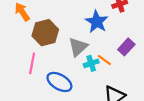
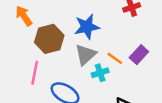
blue star: (97, 22) -> (87, 27), moved, turned 30
orange line: (104, 60) -> (115, 58), moved

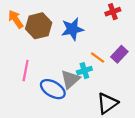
brown hexagon: (49, 39) -> (39, 26), moved
gray triangle: (86, 55) -> (70, 79), moved

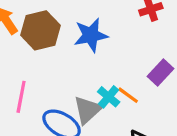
orange line: (98, 57) -> (128, 95), moved
cyan cross: (84, 71) -> (109, 97), turned -32

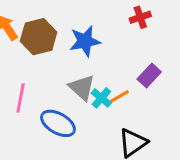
orange line: (128, 95) -> (119, 96), turned -66
gray triangle: (88, 110) -> (82, 88), moved, turned -36

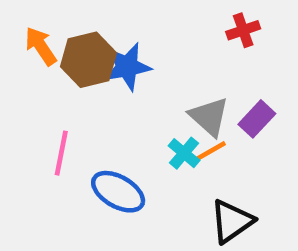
blue star: (85, 41) -> (127, 67), moved
gray triangle: (82, 88) -> (209, 117), moved

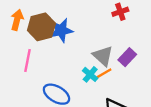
orange arrow: (41, 46) -> (17, 20), turned 48
pink line: (61, 153) -> (27, 61), moved

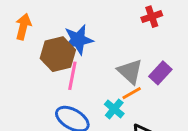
brown hexagon: (41, 27) -> (58, 54), moved
pink line: (27, 61) -> (72, 76), moved
cyan cross: (90, 74) -> (114, 109), moved

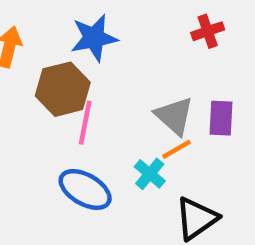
blue star: (78, 40) -> (94, 38), moved
purple rectangle: (160, 73) -> (221, 118), turned -40

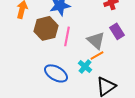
purple rectangle: (221, 118) -> (117, 31), moved, turned -35
pink line: (85, 123) -> (67, 36), moved

